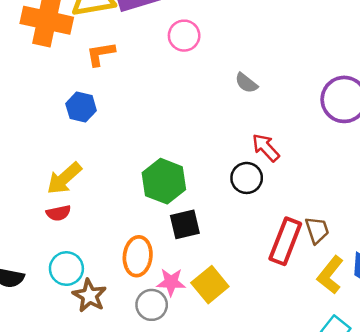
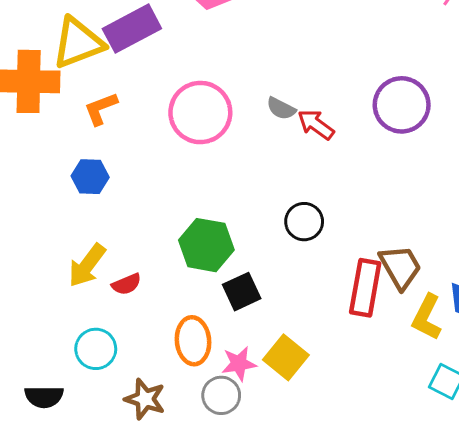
pink circle: (184, 36) -> (200, 113), moved, size x1.6
red arrow: (266, 148) -> (316, 125), moved
red semicircle: (58, 213) -> (126, 284), moved
brown trapezoid: (317, 230) -> (400, 267), size x1.4
cyan circle: (66, 269) -> (96, 349), moved

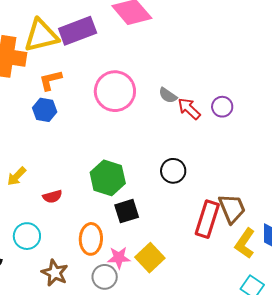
purple circle: (402, 105) -> (222, 107), moved, size x0.6
blue hexagon: (90, 177) -> (45, 110), moved
yellow arrow: (87, 265) -> (17, 176), moved, size x0.7

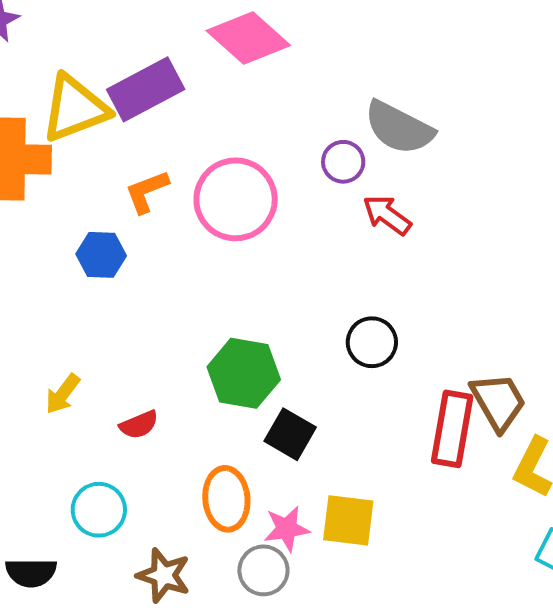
orange L-shape: (51, 80) -> (147, 192), moved
gray semicircle: (168, 95) -> (399, 128), moved, size x1.8
purple circle: (222, 107) -> (343, 162), moved
black square: (127, 211) -> (290, 434), turned -35
yellow square: (150, 258) -> (348, 520), turned -32

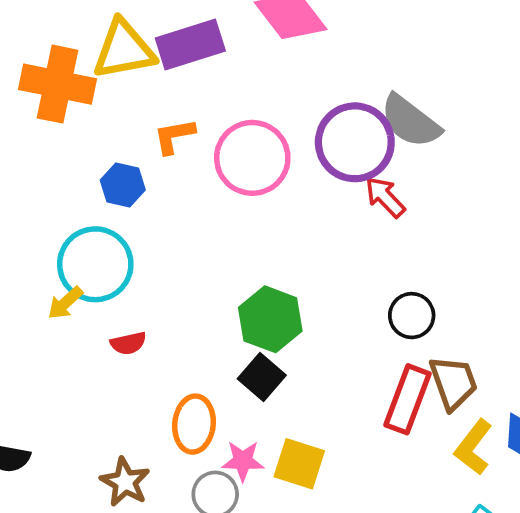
purple circle: (343, 162) -> (355, 142), size x2.0
black circle: (372, 342) -> (412, 316), moved
green hexagon: (244, 373) -> (270, 319), moved
cyan circle: (99, 510) -> (95, 264), moved, size x1.5

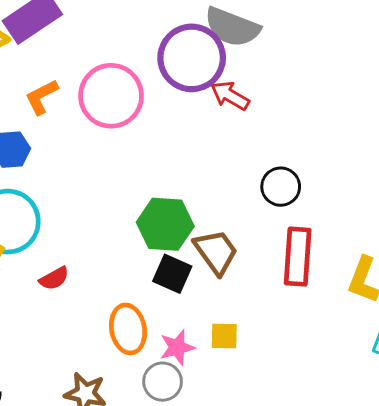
brown trapezoid: (453, 383) -> (216, 252), moved
yellow square: (299, 464) -> (224, 336), size x0.7

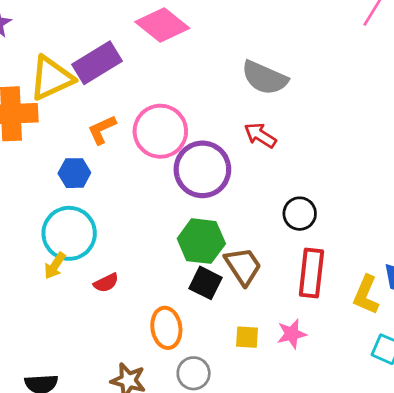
purple circle: (192, 58) -> (202, 169), moved
pink star: (177, 347) -> (292, 334), moved

